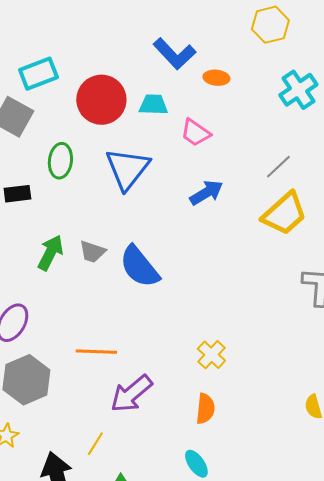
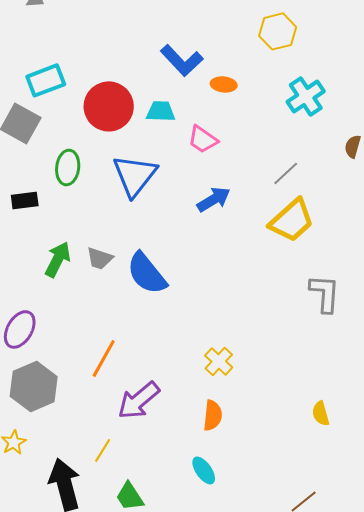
orange line: (96, 352) -> (104, 358), turned -63

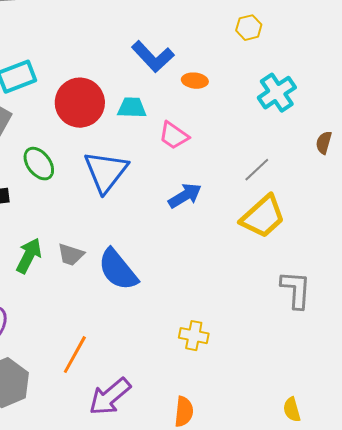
yellow hexagon: (278, 31) -> (249, 28), size x0.7
green ellipse: (68, 167) -> (39, 164), turned -44
yellow cross: (219, 361) -> (194, 336), moved, turned -32

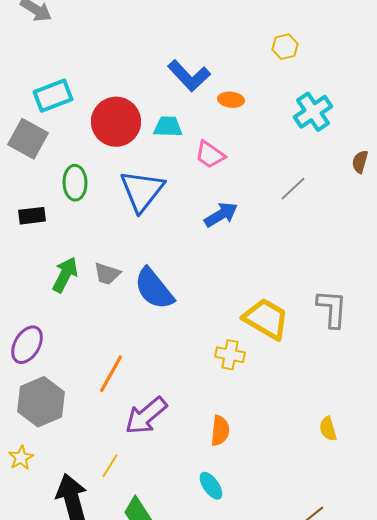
green ellipse: (39, 164) -> (75, 183), turned 36
yellow trapezoid: (263, 217) -> (266, 319), moved, turned -108

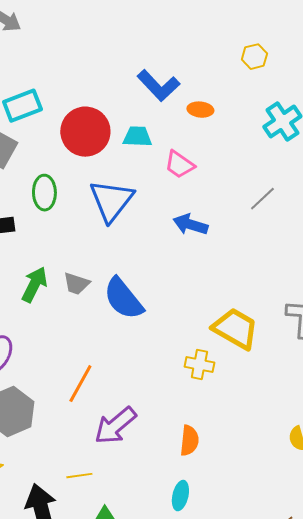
blue arrow: (221, 215) -> (190, 225), turned -132
yellow line: (110, 466) -> (79, 476), turned 50
cyan ellipse: (211, 486) -> (180, 496), turned 48

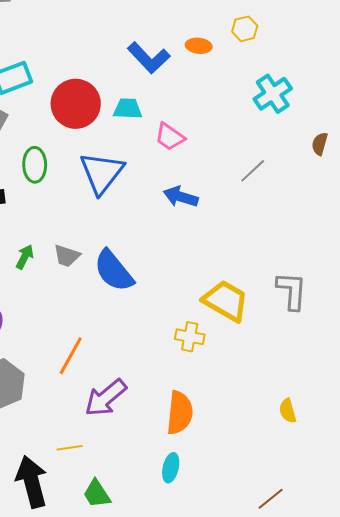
orange ellipse: (200, 110) -> (199, 46), moved
green arrow: (34, 285) -> (25, 257), size x0.7
orange semicircle: (189, 441) -> (180, 413), size x1.4

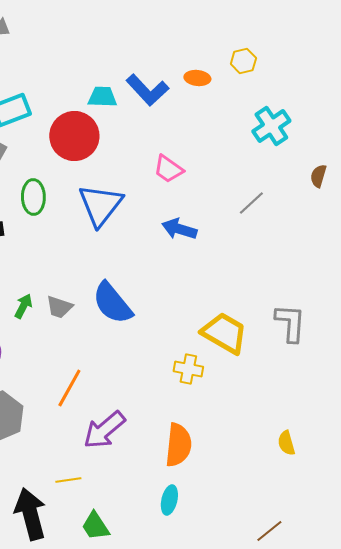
cyan trapezoid: (128, 109) -> (102, 97), moved
gray trapezoid: (67, 256) -> (59, 307), moved
green arrow: (25, 257) -> (23, 306), moved

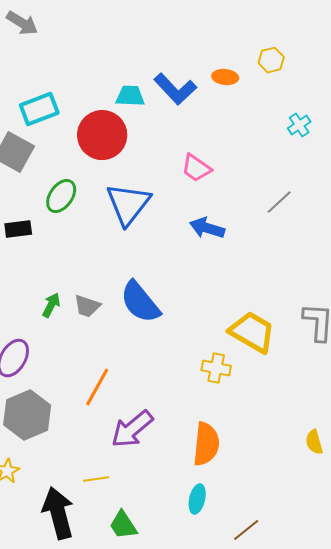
cyan cross: (271, 126) -> (299, 125), size x0.6
green ellipse: (33, 197) -> (61, 196), turned 36
brown line: (269, 531) -> (246, 530), moved

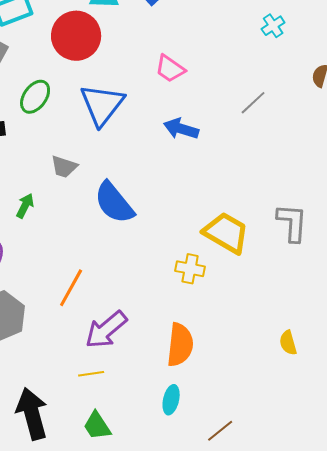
gray trapezoid: (87, 306) -> (64, 167), moved
yellow line: (96, 479) -> (91, 374), moved

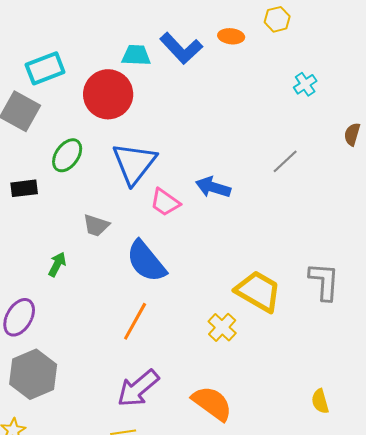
pink trapezoid: (170, 69) -> (165, 202), moved
yellow cross: (190, 269) -> (222, 327), turned 32
orange line: (71, 288) -> (135, 321), moved
orange semicircle: (180, 345) -> (212, 403), turned -60

